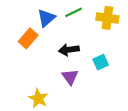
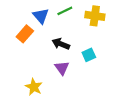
blue triangle: (46, 18) -> (41, 16), turned -30
black arrow: (69, 50) -> (61, 44), turned 30

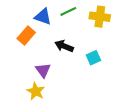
blue triangle: (41, 16) -> (43, 17), turned -30
purple triangle: (62, 68) -> (43, 70), moved

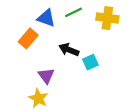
cyan square: (93, 58) -> (90, 62), moved

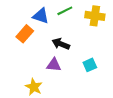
cyan square: (90, 62) -> (90, 65), moved
purple triangle: (46, 76) -> (54, 65), moved, turned -49

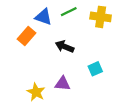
purple triangle: (54, 65) -> (62, 84), moved

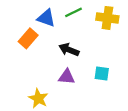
cyan square: (95, 69) -> (102, 73), turned 32
purple triangle: (62, 84) -> (67, 77), moved

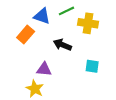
yellow cross: (107, 18) -> (88, 23), moved
purple triangle: (67, 77) -> (44, 69), moved

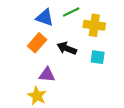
orange rectangle: (26, 35) -> (37, 43), moved
cyan square: (92, 66) -> (98, 57), moved

